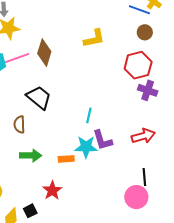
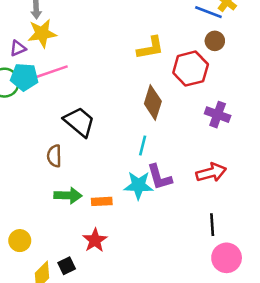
brown diamond: (44, 53) -> (153, 103), moved
red hexagon: (138, 65) -> (191, 69), moved
orange rectangle: (66, 159) -> (102, 201), moved
pink circle: (136, 197) -> (227, 258), moved

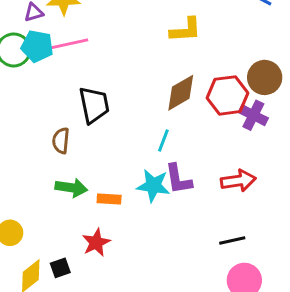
brown circle: (215, 41) -> (265, 77), moved, size x1.5
red hexagon: (191, 69) -> (228, 95), moved
brown diamond: (153, 103) -> (181, 93), turned 36
black trapezoid: (79, 122) -> (94, 105), turned 32
black line: (212, 225) -> (232, 241), turned 75

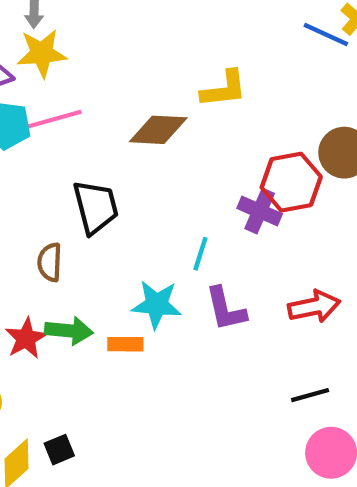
brown diamond: (181, 93) -> (158, 130), moved, turned 36
purple cross: (253, 115) -> (260, 211), moved
cyan star: (153, 186) -> (157, 304), moved
red star: (96, 243) -> (26, 338), moved

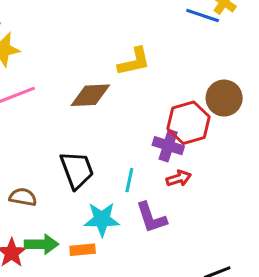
black trapezoid: (96, 207) -> (77, 170), moved
brown semicircle: (50, 262) -> (23, 197), turned 104
red arrow: (314, 307) -> (179, 178), moved, size x0.7

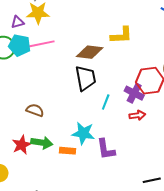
black trapezoid: (77, 170) -> (86, 78), moved
cyan line: (129, 180) -> (106, 102), moved
purple L-shape: (151, 218) -> (106, 149), moved

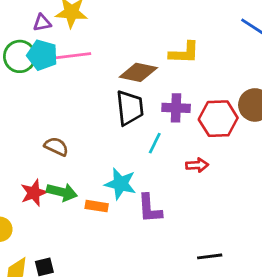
purple cross: (134, 93) -> (176, 108), moved, turned -30

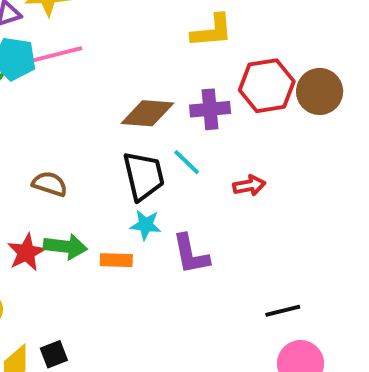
brown diamond: (138, 72) -> (147, 113), moved
black trapezoid: (130, 108) -> (144, 176), moved
red hexagon: (218, 119) -> (267, 86), moved
cyan line: (155, 143) -> (187, 162), turned -65
cyan star: (120, 184) -> (146, 225), size x0.7

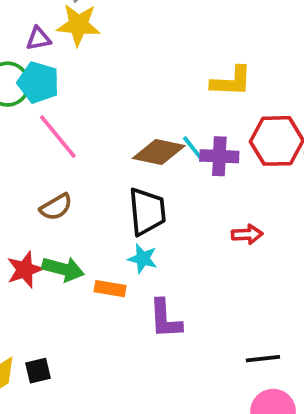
pink line: (55, 55) -> (58, 137), moved, turned 57
cyan line: (187, 162) -> (194, 149), moved
brown semicircle: (50, 184) -> (56, 207), turned 124
purple L-shape: (191, 254) -> (165, 319), moved

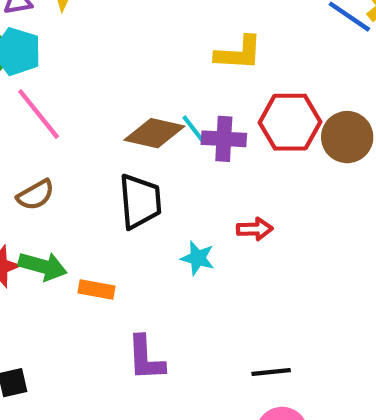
cyan star: (143, 259) -> (198, 258), moved
purple L-shape: (165, 319) -> (146, 358), moved

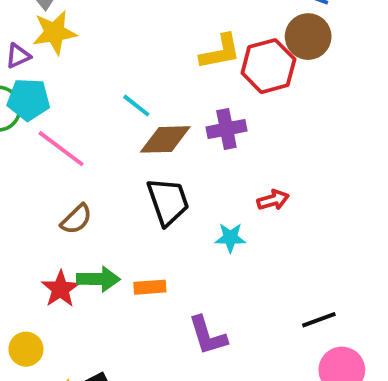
red hexagon: (290, 122) -> (268, 66), moved
cyan line: (194, 130) -> (136, 106), moved
brown circle: (347, 137) -> (308, 37), moved

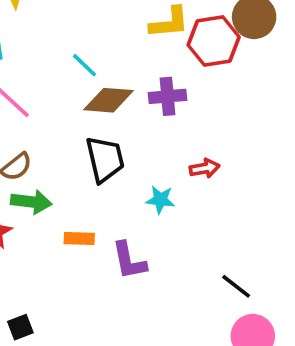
green arrow: (98, 279) -> (31, 202), moved
black line: (319, 320) -> (236, 286), turned 52
purple L-shape: (208, 336) -> (129, 261), moved

